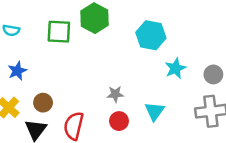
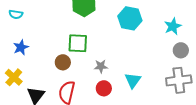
green square: (59, 32) -> (78, 43), moved
cyan star: (175, 68) -> (173, 26), moved
brown circle: (43, 103) -> (63, 62), moved

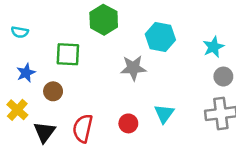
green square: (78, 43) -> (68, 54), moved
brown circle: (63, 62) -> (53, 91), moved
gray star: (101, 66) -> (133, 68), moved, size x1.5

